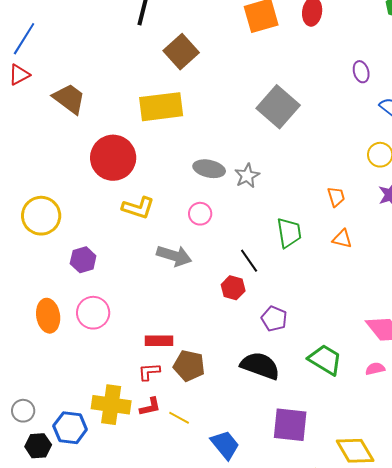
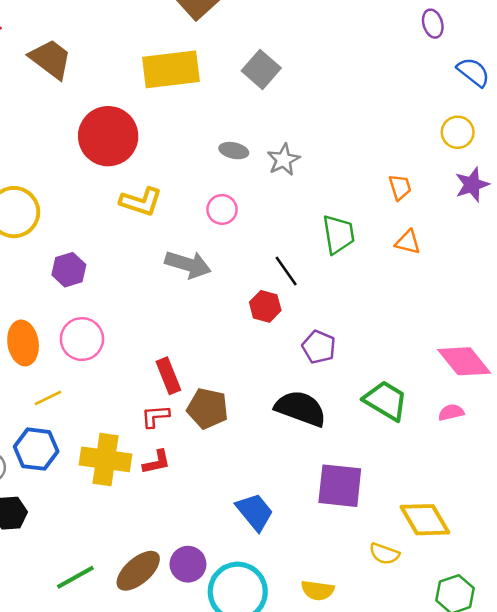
gray square: (278, 107) -> (261, 69), moved, size x0.7
gray ellipse: (209, 169) -> (234, 151), size x0.7
red rectangle: (159, 341) -> (168, 376), turned 68
yellow line: (179, 418) -> (48, 398), moved, turned -55
blue hexagon: (70, 428) -> (36, 449), moved

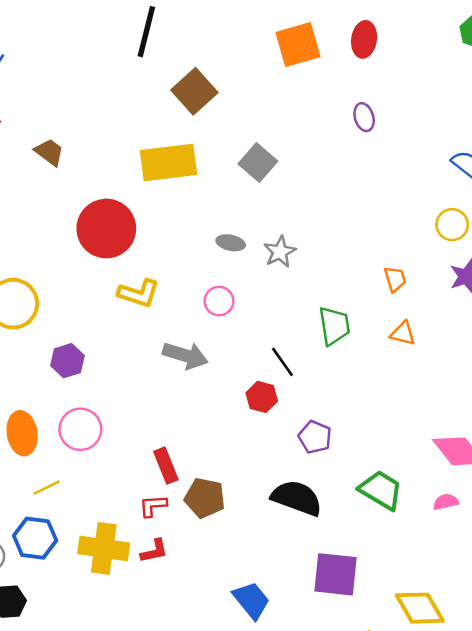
purple ellipse: (433, 24) -> (364, 117), moved
brown trapezoid: (51, 59) -> (49, 152), size x0.7

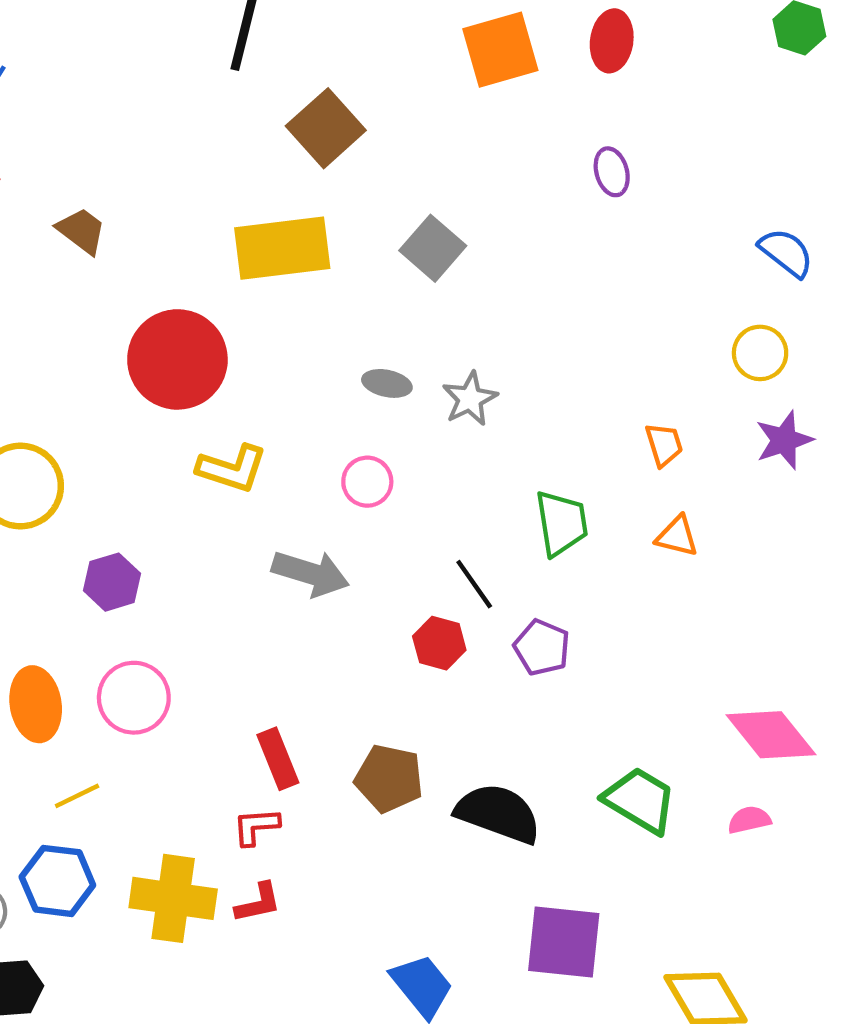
purple pentagon: (315, 437) -> (542, 647), moved
brown pentagon: (205, 498) -> (389, 778), moved

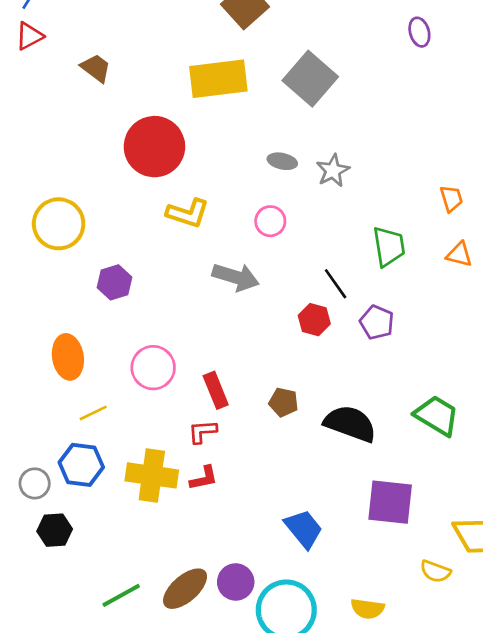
gray square: (433, 248) -> (310, 79), size x1.4
pink circle: (134, 698) -> (153, 368), moved
brown pentagon: (389, 778) -> (284, 402), size x0.7

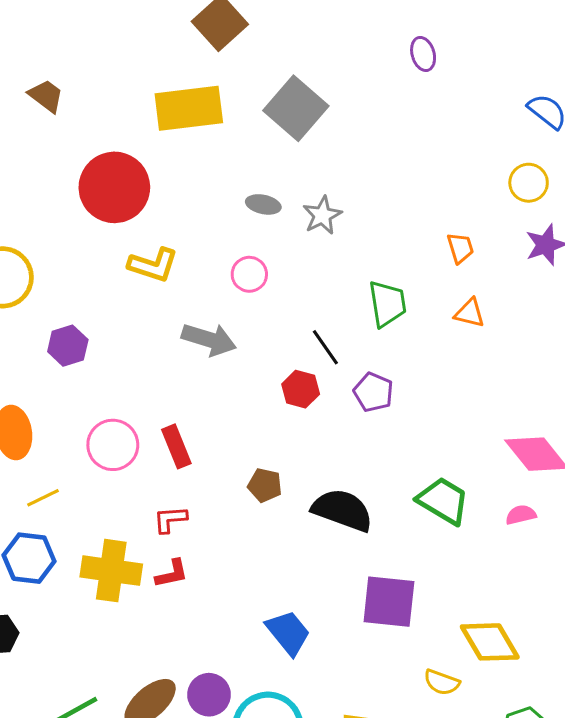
red rectangle: (216, 390) -> (176, 446), moved

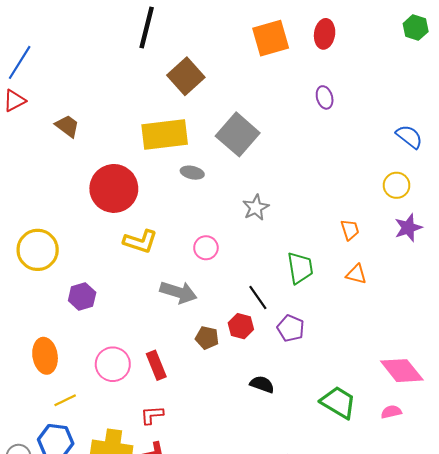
gray ellipse: (263, 204) -> (192, 173), moved
brown pentagon: (265, 485) -> (207, 338), moved
black semicircle: (342, 510) -> (262, 384), moved, size x0.6

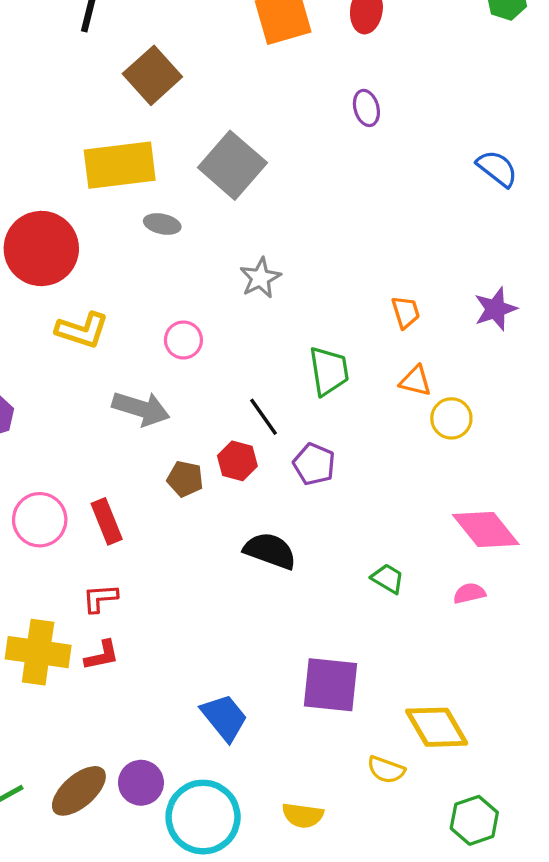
yellow circle: (397, 185) -> (451, 418), moved
black semicircle: (262, 384) -> (270, 551), size x1.4
green trapezoid: (338, 402) -> (388, 579), size x0.6

